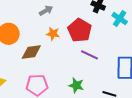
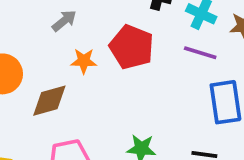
purple line: (89, 55) -> (200, 53), moved

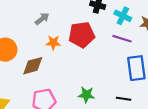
red pentagon: (132, 47) -> (82, 35), turned -30

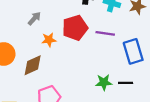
purple line: (122, 39) -> (105, 33), moved
green star: (86, 95) -> (104, 82), moved

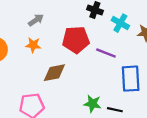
orange star: (49, 40) -> (33, 45), moved
brown diamond: (33, 65) -> (54, 73), moved

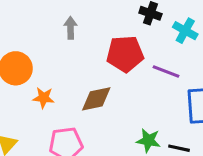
gray arrow: (36, 20) -> (71, 28), turned -56
orange star: (33, 45) -> (44, 98), moved

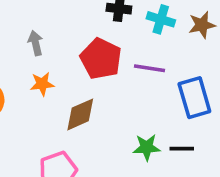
red pentagon: (125, 54) -> (101, 59), turned -30
orange star: (44, 98) -> (42, 84), moved

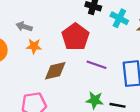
gray arrow: (36, 43) -> (24, 27), moved, turned -70
purple line: (150, 68) -> (97, 65), moved

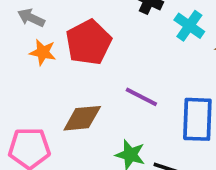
red pentagon: (75, 37) -> (89, 42), moved
brown diamond: (55, 71) -> (82, 118), moved

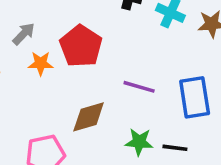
gray arrow: (31, 18) -> (24, 34), turned 120

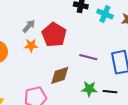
gray arrow: (24, 34) -> (29, 26), moved

